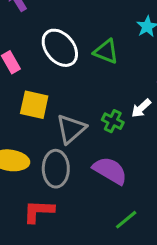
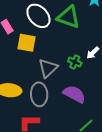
green triangle: (106, 52) -> (68, 17), size x1.4
yellow square: (34, 105) -> (27, 43), moved

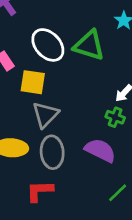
green cross: (75, 62) -> (115, 117), moved
gray triangle: (48, 68) -> (45, 115), moved

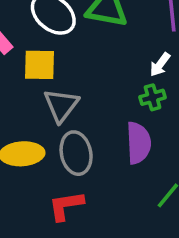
green cross: (115, 117) -> (153, 97), turned -30
purple semicircle: (100, 150) -> (138, 143), turned 68

